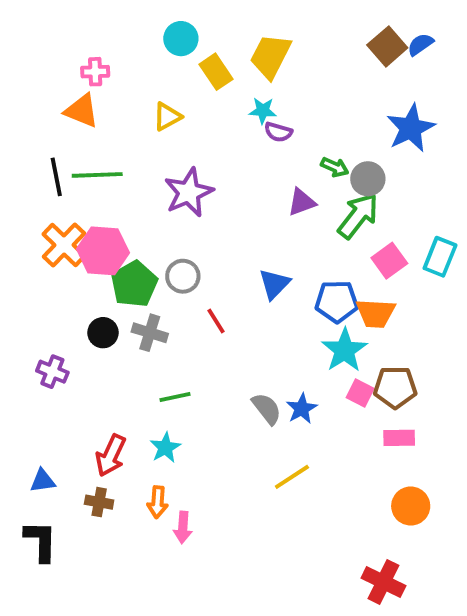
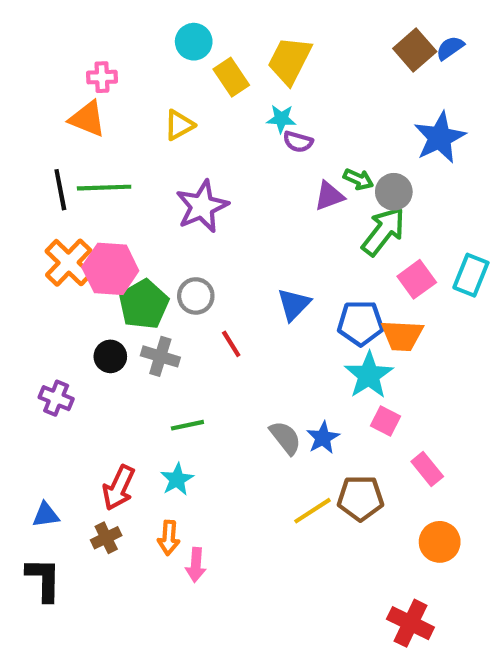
purple triangle: (302, 202) -> (329, 196), moved
brown pentagon: (395, 387) -> (360, 498), moved
pink rectangle: (399, 438) -> (427, 469), turned 52
brown cross: (99, 502) -> (106, 538), turned -36

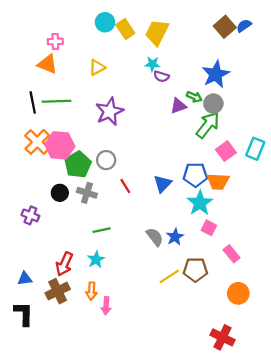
yellow rectangle: (231, 77) -> (125, 29), moved
blue star: (440, 138) -> (216, 74), moved
blue triangle: (294, 304) -> (163, 184), moved
brown cross: (106, 538) -> (58, 291), size x1.5

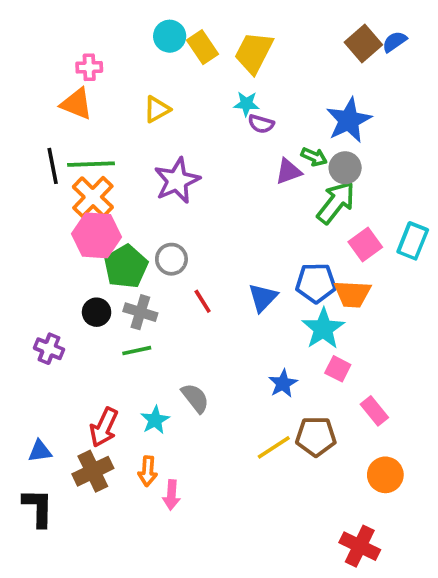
orange cross: (37, 142) -> (93, 197), moved
green line: (102, 230) -> (137, 351), moved
gray semicircle: (155, 237) -> (195, 398), moved

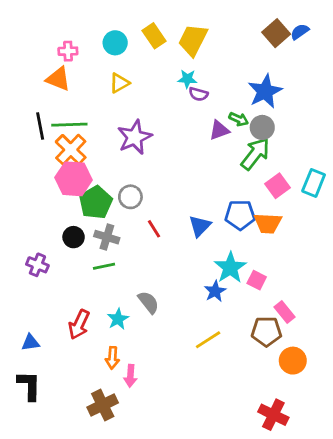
cyan circle: (170, 36) -> (115, 43), moved
cyan star: (323, 329) -> (230, 268), moved
brown pentagon: (316, 436) -> (266, 331), moved
brown cross: (93, 471) -> (103, 405), moved

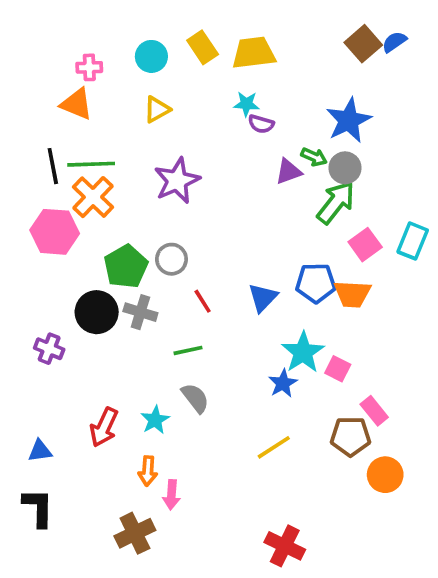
yellow trapezoid: (193, 40) -> (254, 53), turned 56
pink hexagon: (74, 179) -> (55, 232), moved
black circle: (74, 237) -> (97, 312), size x1.5
green line: (104, 266) -> (188, 350), moved
red cross: (273, 415) -> (285, 546), moved

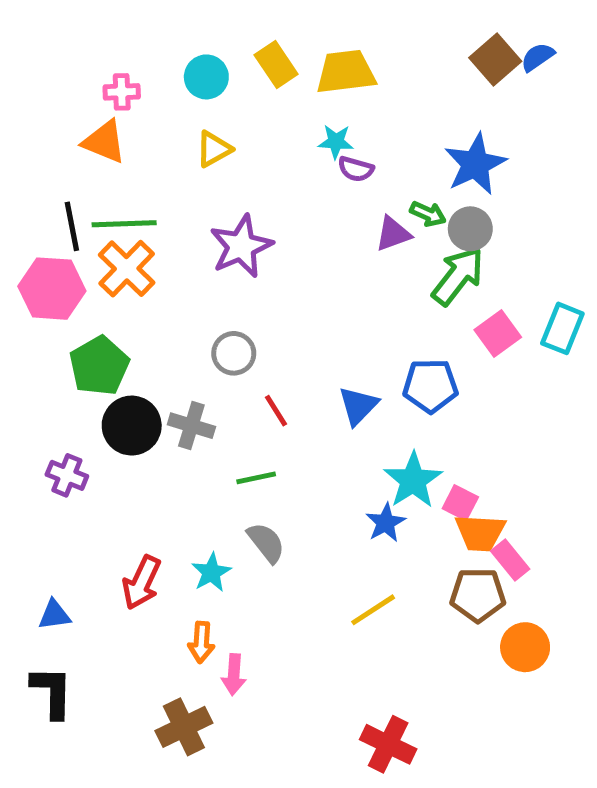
pink hexagon: (55, 232) -> (52, 289), moved
green pentagon: (126, 266) -> (99, 366), moved
orange trapezoid: (352, 294) -> (480, 533), moved

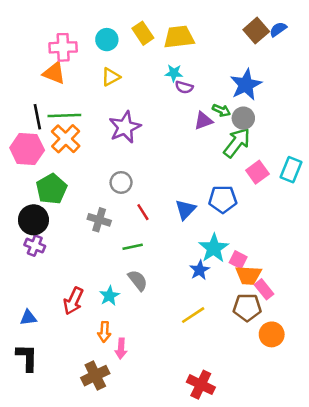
pink cross: (122, 92) -> (63, 47), size x1.5
black circle: (132, 426) -> (33, 220), moved

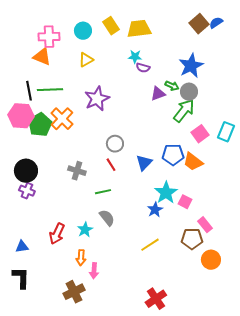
orange cross: (66, 139) -> (62, 119), moved
gray circle: (121, 182) -> (115, 144), moved
green pentagon: (51, 189) -> (40, 125), moved
orange trapezoid: (248, 275) -> (193, 162), moved, turned 35
red cross: (201, 385) -> (156, 299), turned 30

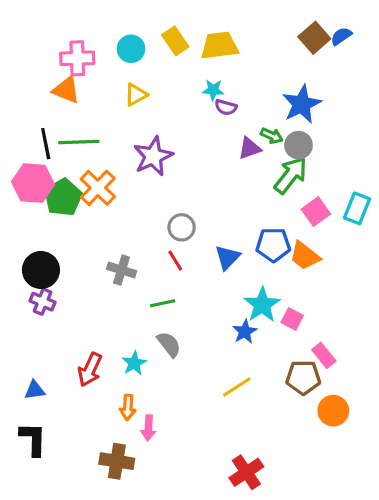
brown cross: (74, 292) -> (117, 461), turned 35

